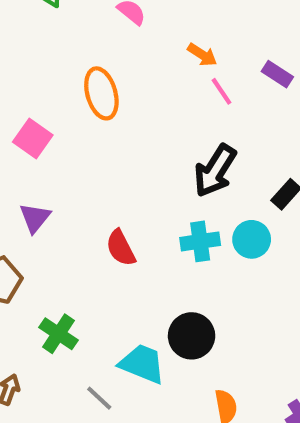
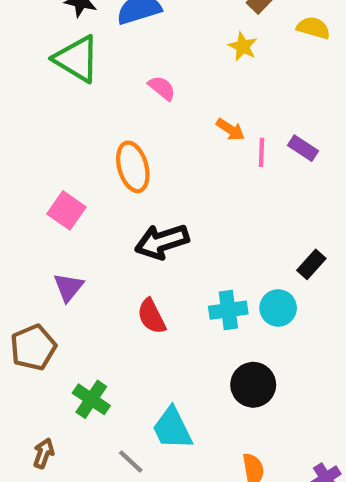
pink line: (222, 91) -> (261, 152), moved, turned 36
black arrow: (215, 171) -> (162, 242), moved, turned 40
black circle: (192, 336) -> (253, 385), moved
cyan trapezoid: (142, 364) -> (172, 428), turned -138

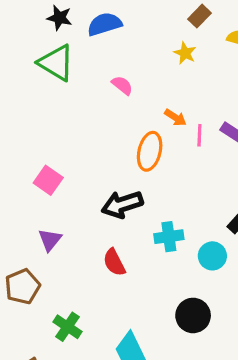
orange ellipse: (133, 167) -> (150, 151), moved, turned 30
cyan cross: (228, 310) -> (169, 237), moved

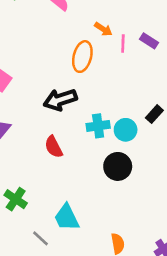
cyan circle: (212, 256) -> (126, 130), moved
black circle: (193, 315) -> (118, 166), moved

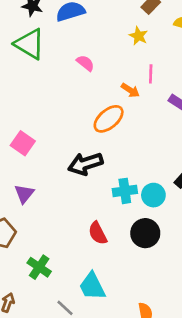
pink line: (123, 43) -> (151, 74), moved
orange ellipse: (82, 57) -> (109, 119), turned 36
red semicircle: (54, 147) -> (98, 233), moved

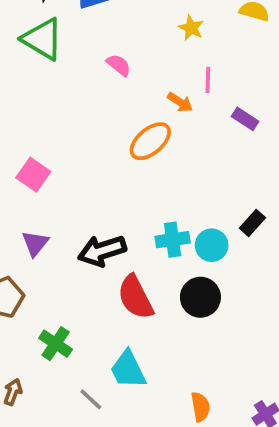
black arrow: (85, 164) -> (102, 251), moved
red semicircle: (98, 233) -> (135, 297), size x1.4

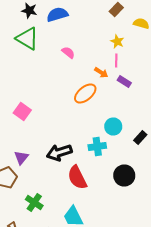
yellow star: (191, 28) -> (117, 42), moved
purple rectangle: (245, 119) -> (124, 82), moved
purple triangle: (35, 243) -> (21, 158), moved
cyan circle: (212, 245) -> (113, 126), moved
black circle: (200, 297) -> (124, 176), moved

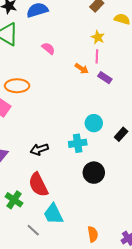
orange ellipse: (85, 94) -> (17, 86), moved, turned 40
black arrow: (59, 152) -> (39, 149), size x0.7
black circle: (124, 176) -> (94, 173), moved
red semicircle: (77, 178) -> (38, 185), moved

